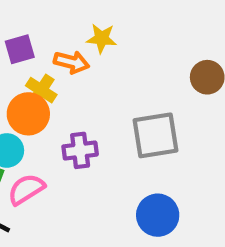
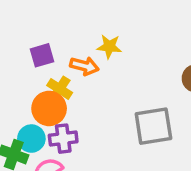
purple cross: (80, 150) -> (63, 139), moved

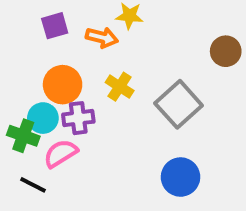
yellow cross: (60, 89) -> (120, 87), moved
gray square: (153, 126) -> (179, 104), turned -33

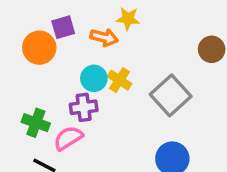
orange circle: (63, 85) -> (39, 48), moved
cyan circle: (43, 118) -> (94, 78), moved

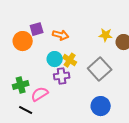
yellow star: (128, 19) -> (106, 35), moved
purple cross: (84, 107) -> (62, 76), moved
green cross: (36, 123) -> (21, 85), turned -35

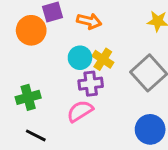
pink semicircle: (40, 94) -> (80, 111), moved

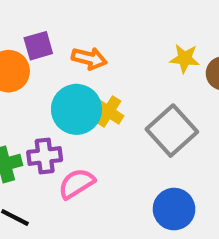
cyan circle: (80, 58) -> (76, 109), size x1.5
purple cross: (91, 84) -> (45, 156), moved

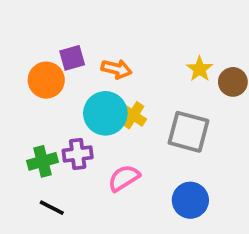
yellow star: (185, 58) -> (200, 69), turned 30
gray square: (172, 131) -> (189, 132), turned -33
pink semicircle: (76, 184) -> (124, 178), moved

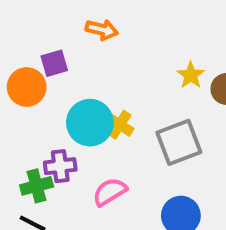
orange arrow: (116, 69) -> (102, 30), moved
gray square: (189, 132) -> (179, 142), turned -36
green cross: (43, 161) -> (37, 186), moved

